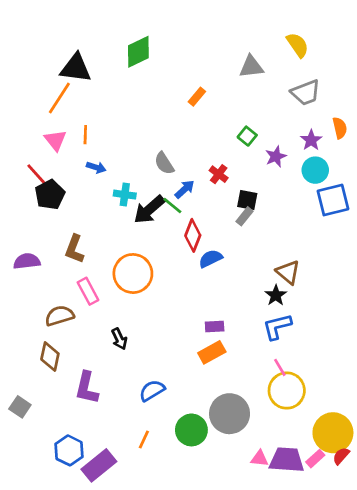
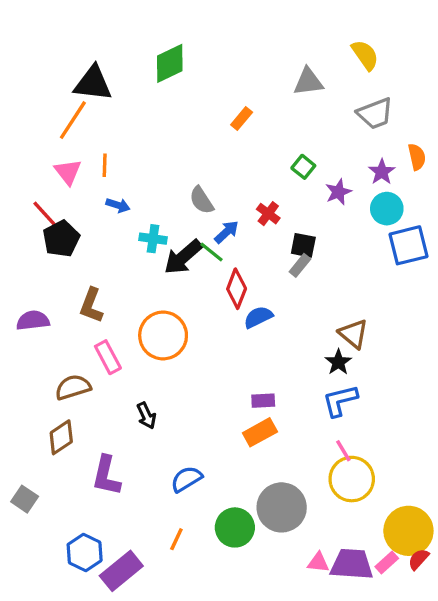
brown diamond: (50, 357) -> (61, 437), turned 44

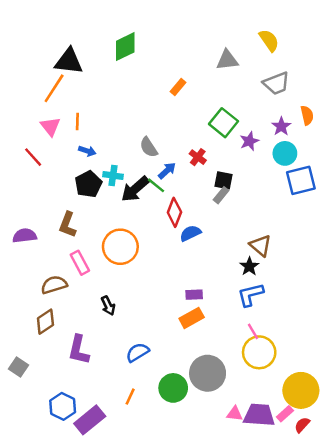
green square: (303, 167) -> (224, 123), size x1.6
black pentagon: (61, 239) -> (88, 184), moved
red semicircle: (419, 559) -> (302, 425), moved

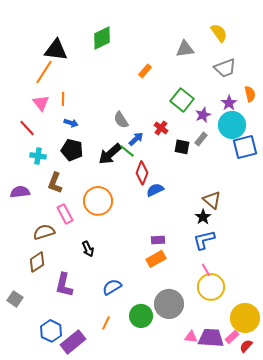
cyan circle: (285, 153) -> (232, 125), size x1.4
cyan cross: (113, 175) -> (38, 156), moved
black pentagon: (88, 184) -> (72, 150), turned -30
gray rectangle: (221, 195) -> (201, 139), moved

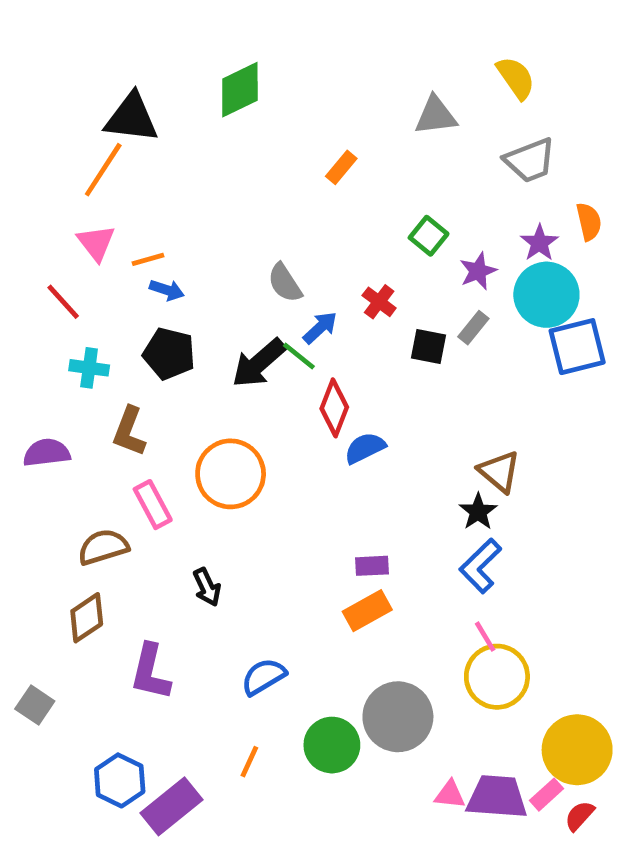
orange line: (63, 99) -> (148, 259), moved, turned 72
green square: (182, 100) -> (429, 236), size x0.7
blue L-shape: (204, 240) -> (480, 566), turned -30

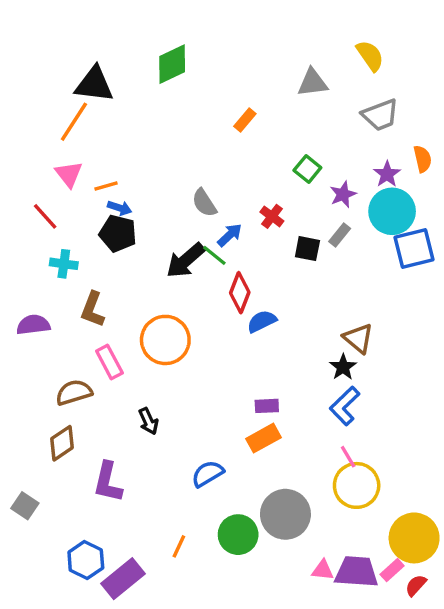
black pentagon: (169, 354) -> (118, 233), moved
blue semicircle: (264, 677) -> (208, 474), moved

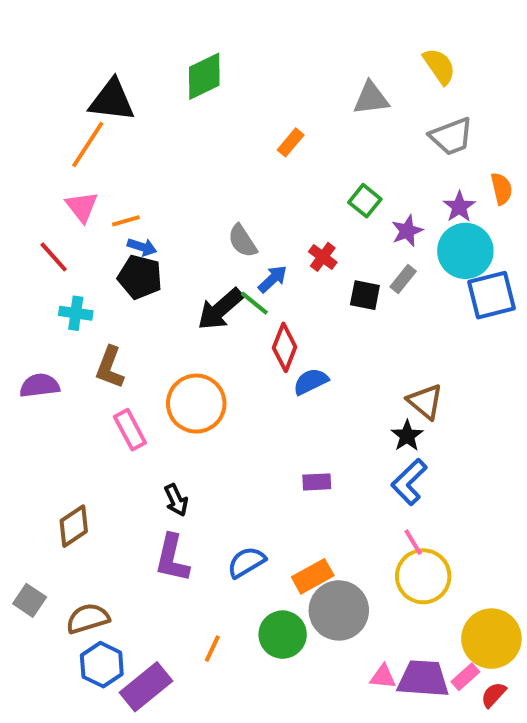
brown semicircle: (74, 392) -> (88, 618), moved
orange rectangle: (263, 438) -> (313, 576), moved
purple L-shape: (108, 482) -> (172, 558), moved

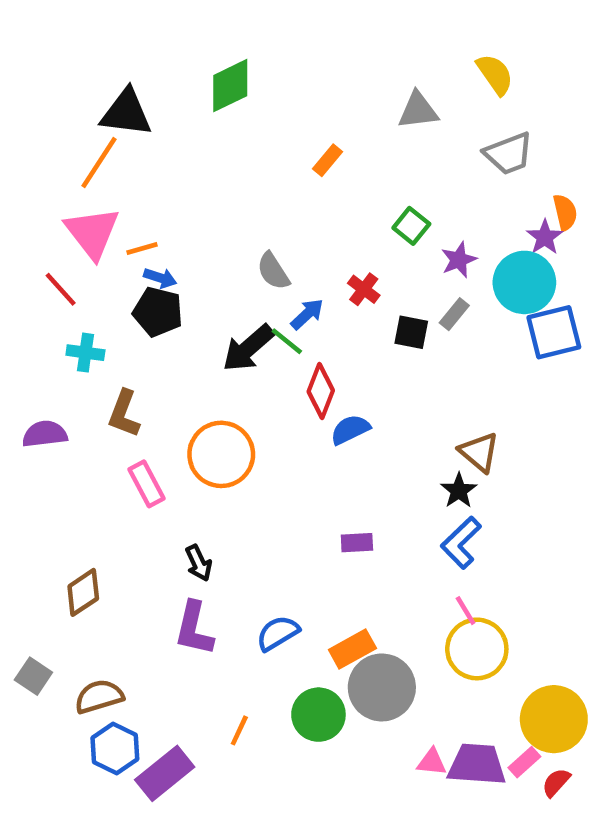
pink triangle: (82, 207) -> (92, 233), size x1.5
purple star: (459, 207) -> (545, 237), moved

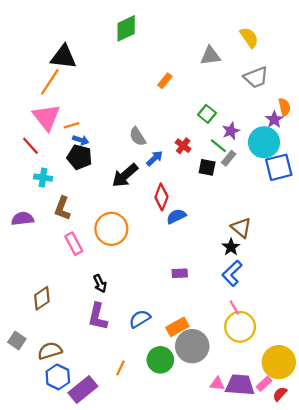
green diamond: (230, 86) -> (126, 28), moved
green line: (287, 341) -> (218, 146), moved

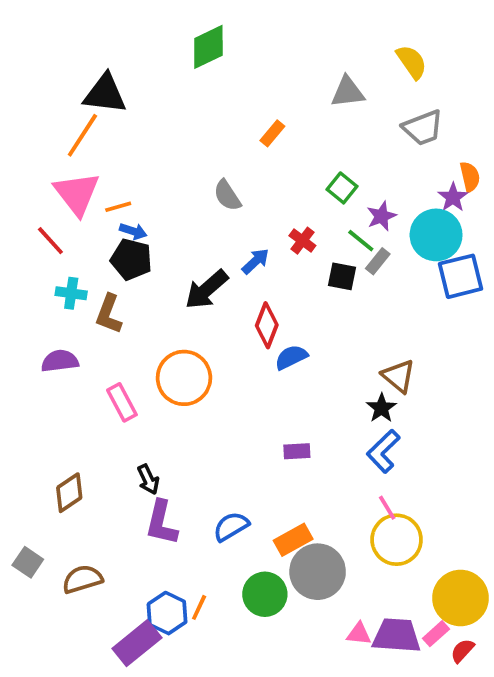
gray semicircle: (138, 137) -> (227, 195), moved
brown L-shape: (62, 208) -> (109, 314), moved
purple semicircle: (23, 219) -> (60, 361), moved
black arrow: (100, 284) -> (148, 479), moved
blue hexagon: (58, 377) -> (167, 613), moved

